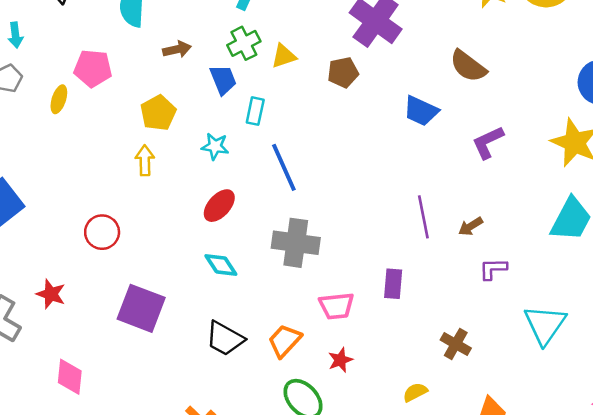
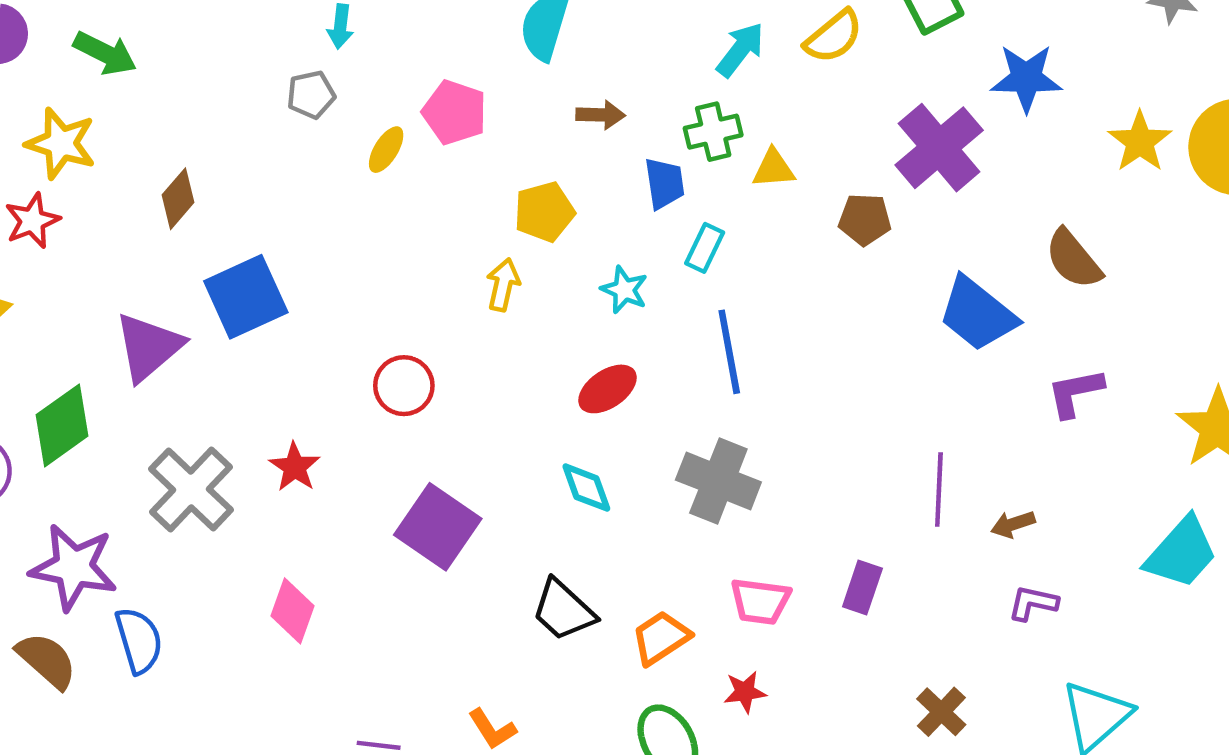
blue trapezoid: (421, 111) -> (978, 314), size x1.4

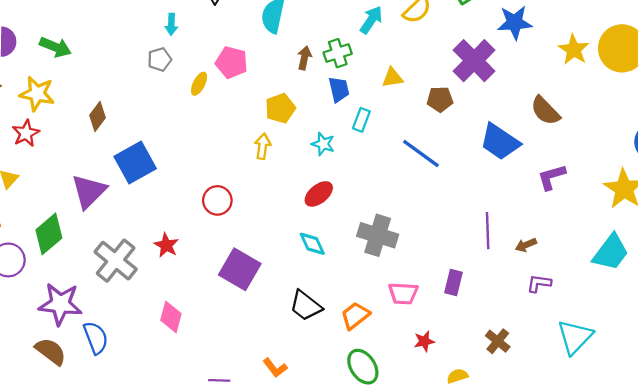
brown arrow: (601, 115) -> (304, 58), turned -75
green cross: (713, 132) -> (338, 53), moved
blue line: (729, 352) -> (421, 154), moved, turned -39
red star: (745, 692) -> (424, 341), moved

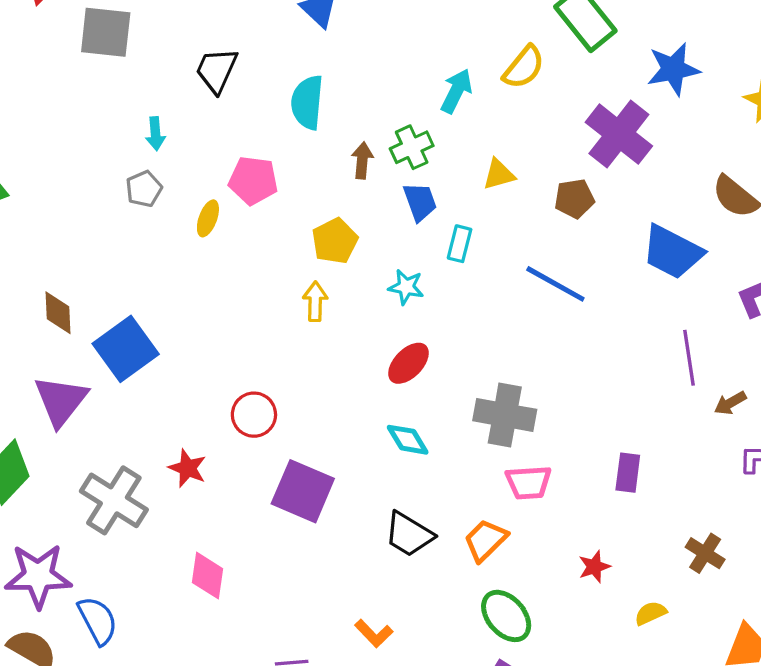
brown diamond: (98, 116) -> (58, 313), moved, turned -32
red circle: (217, 200) -> (254, 415), moved
purple line: (488, 231) -> (689, 358), moved
pink trapezoid: (403, 293) -> (528, 482), moved

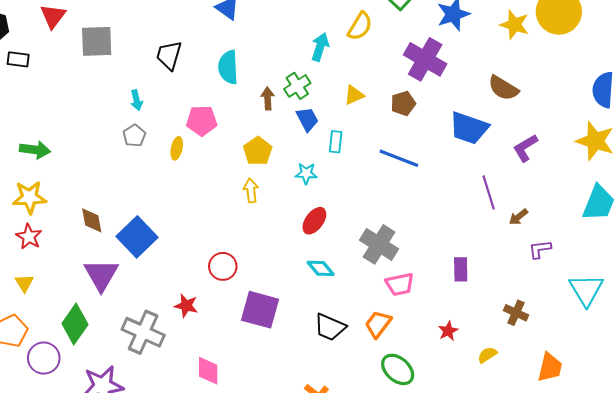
gray cross: (505, 415) -> (379, 244), turned 30

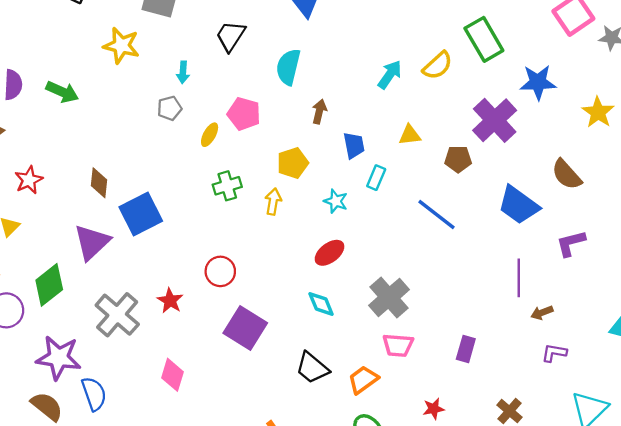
green cross: (297, 86) -> (227, 186), moved
yellow star: (29, 197) -> (121, 46), moved

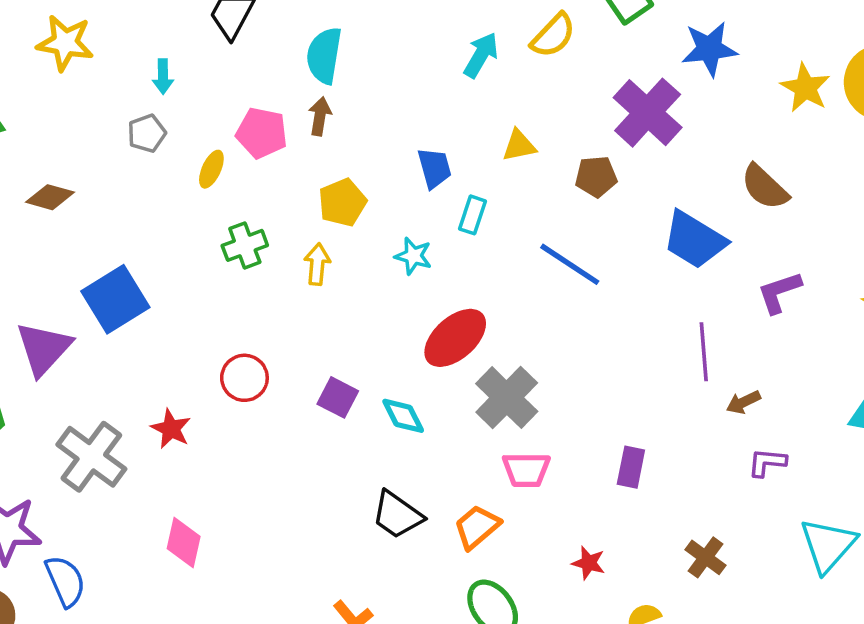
brown arrow: (319, 112) -> (320, 116), moved
brown diamond: (99, 183) -> (50, 197), moved, turned -76
red ellipse: (330, 253) -> (455, 338), moved, size x1.4
purple square: (245, 328) -> (338, 397), moved, size x0.6
red star: (434, 409) -> (589, 563), turned 30

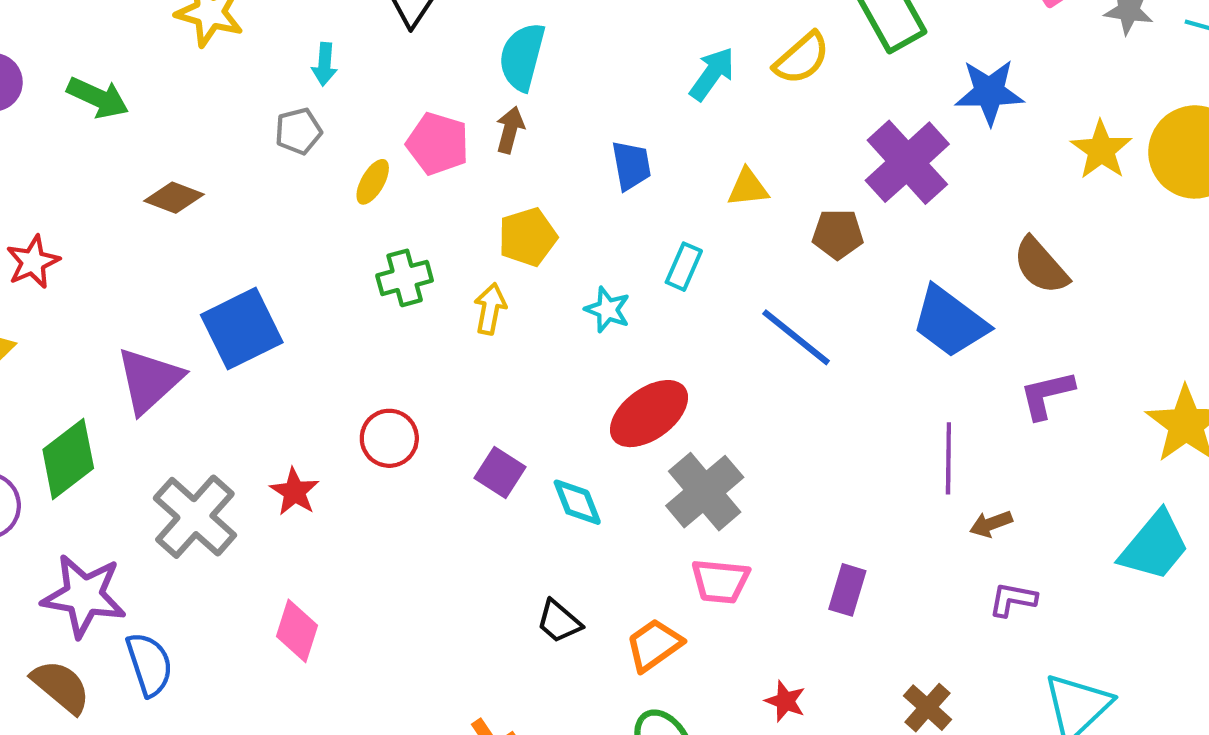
blue trapezoid: (434, 168) -> (631, 165), moved
black trapezoid: (397, 515) -> (559, 621), size x0.7

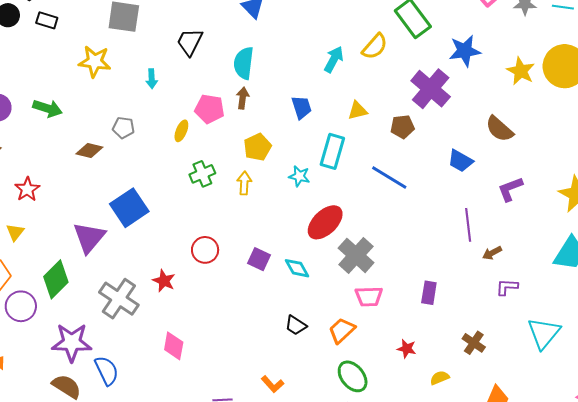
gray pentagon: (298, 131) -> (123, 128), moved, turned 30
cyan rectangle: (684, 267) -> (332, 151), size x1.6
blue trapezoid: (950, 322) -> (460, 161), size x0.7

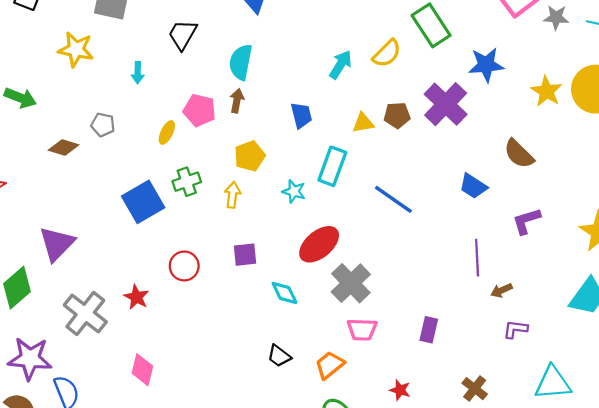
brown pentagon: (402, 127) -> (397, 115), moved
blue square: (129, 208) -> (143, 202), moved
purple square: (259, 259) -> (245, 255), moved, turned -35
cyan triangle: (544, 333) -> (553, 383), turned 42

